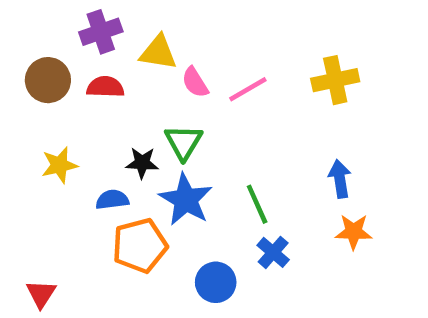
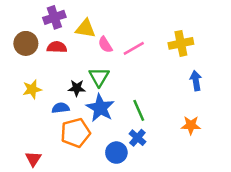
blue arrow: (340, 179) -> (196, 81), moved
blue cross: (273, 252) -> (137, 138), moved
red triangle: (41, 294) -> (33, 159), moved

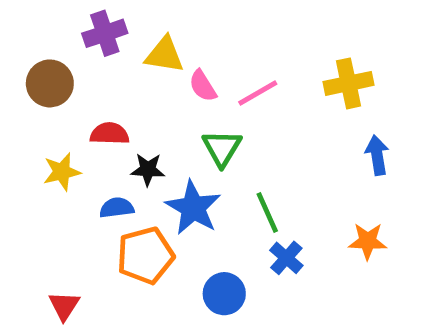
red semicircle: (57, 47) -> (110, 134), moved
green triangle: (99, 77) -> (222, 148), moved
blue cross: (137, 138) -> (286, 258), moved

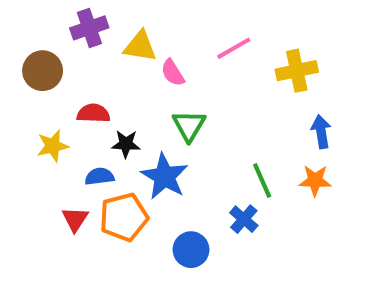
pink line: (258, 93) -> (234, 48), moved
green line: (267, 212) -> (262, 180), moved
orange star: (368, 241) -> (315, 180), moved
red triangle: (64, 306) -> (75, 219), moved

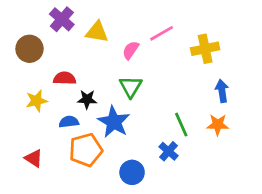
purple cross: (89, 28) -> (62, 19), turned -30
pink semicircle: (173, 73) -> (131, 50), moved, turned 66
red triangle: (75, 219) -> (34, 158), moved, turned -30

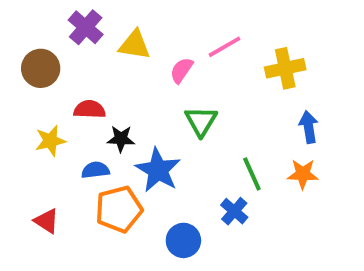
green triangle: (131, 87) -> (201, 121), moved

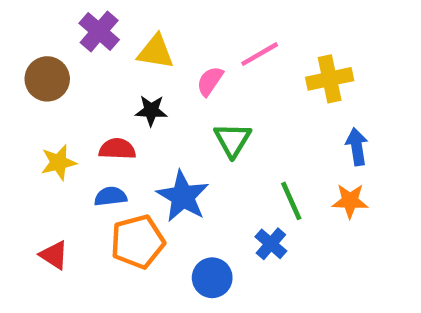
red semicircle: (90, 109) -> (117, 149), moved
black star: (121, 139) -> (151, 111), moved

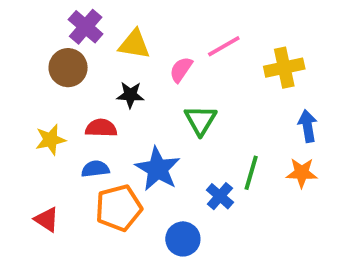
brown circle: (47, 79) -> (68, 68), moved
green line: (291, 201) -> (251, 173), turned 40
blue cross: (271, 244) -> (220, 196), moved

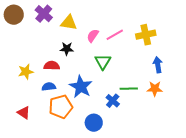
pink line: (224, 46) -> (115, 35), moved
brown circle: (68, 68) -> (14, 15), moved
green line: (251, 173) -> (129, 89), turned 72

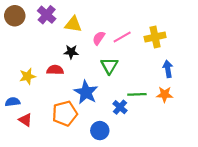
blue semicircle: (49, 87) -> (13, 102), moved

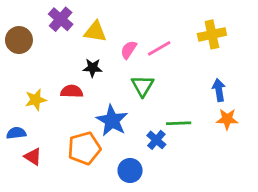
brown circle: (15, 16) -> (19, 40), moved
yellow cross: (155, 37) -> (212, 34), moved
orange star: (165, 94) -> (227, 119), moved

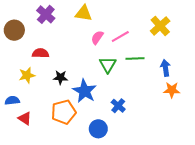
yellow triangle: (95, 32) -> (84, 13), moved
yellow cross: (212, 34) -> (160, 26), turned -30
black star: (93, 68) -> (60, 77), moved
red semicircle: (72, 91) -> (41, 53), moved
green line: (179, 123) -> (135, 58), moved

